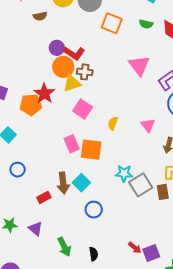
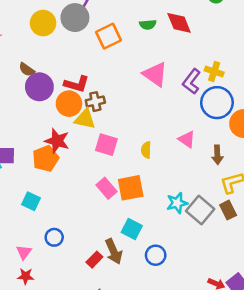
brown semicircle: (40, 16) -> (27, 70), moved, turned 64
orange square: (112, 23) -> (108, 36), turned -30
purple circle: (57, 48) -> (39, 87), moved, size x1.5
yellow triangle: (72, 83) -> (85, 119), turned 48
brown arrow: (63, 183) -> (114, 251), moved

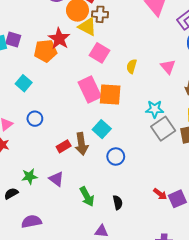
pink rectangle: (107, 188) -> (90, 89), size x1.4
cyan star: (177, 203) -> (155, 109), moved

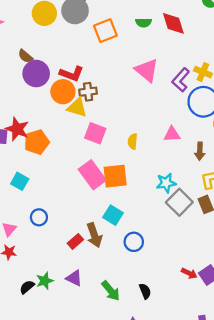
red star: (59, 39) -> (17, 129), moved
pink triangle: (168, 67) -> (172, 134), turned -42
black semicircle: (11, 193) -> (27, 287), moved

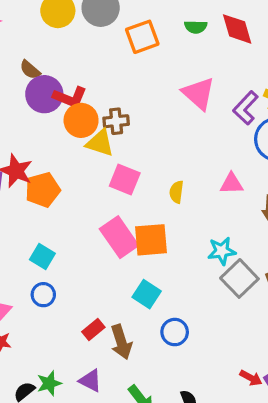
red L-shape: (72, 74) -> (70, 97), moved
cyan square: (20, 181) -> (42, 257), moved
brown arrow: (94, 235) -> (121, 342), moved

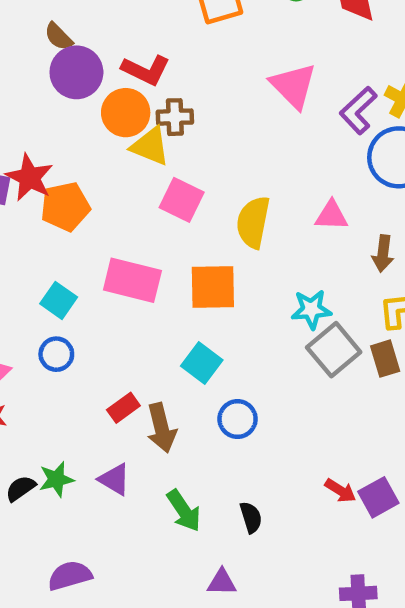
red L-shape: (70, 97) -> (146, 70), moved
yellow semicircle: (176, 192) -> (253, 222), size x1.6
pink rectangle: (119, 237) -> (132, 280), moved, turned -45

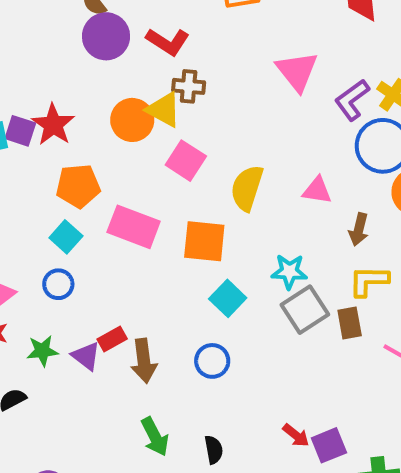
orange circle: (126, 113) -> (132, 120), moved
orange pentagon: (65, 207) -> (78, 186), moved
cyan square: (202, 363) -> (228, 298), moved
green star: (56, 479) -> (42, 351), moved
purple triangle: (114, 479) -> (86, 356), moved

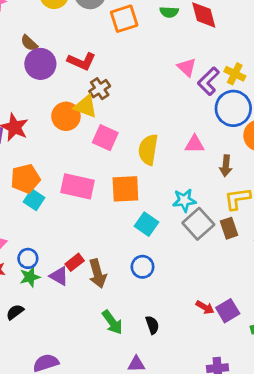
pink triangle: (297, 71) -> (187, 67), moved, size x0.7
brown cross: (189, 86) -> (100, 89), turned -30
orange pentagon: (78, 186) -> (25, 179), moved
blue circle: (58, 284) -> (28, 258), moved

